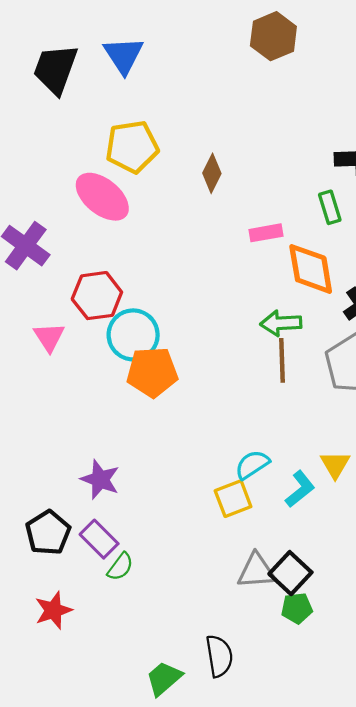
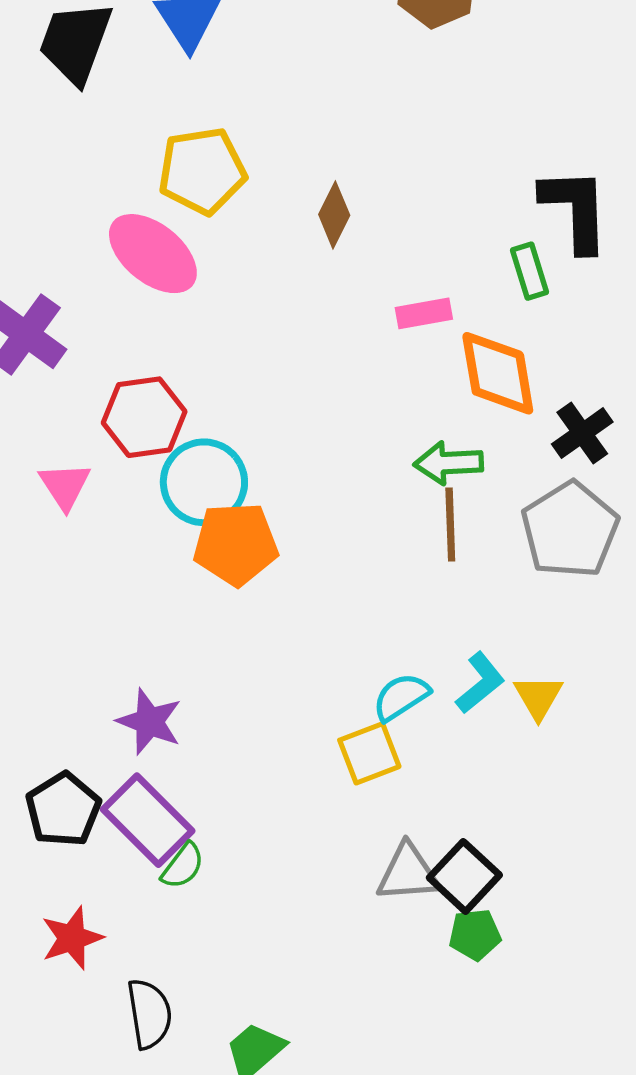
cyan L-shape: (300, 489) -> (480, 683), moved
purple rectangle: (99, 539) -> (148, 820), size x1.4
black semicircle: (219, 656) -> (149, 1014), moved

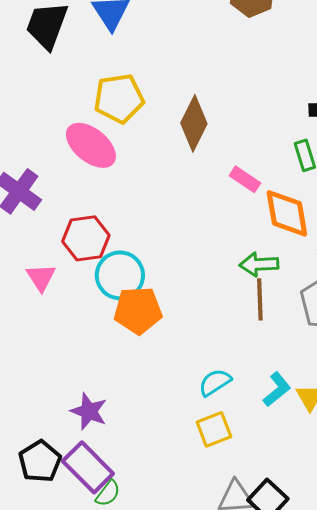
brown diamond: (334, 215) -> (194, 123), size x1.5
pink rectangle: (424, 313) -> (245, 179), turned 44
cyan semicircle: (401, 697) -> (215, 382), moved

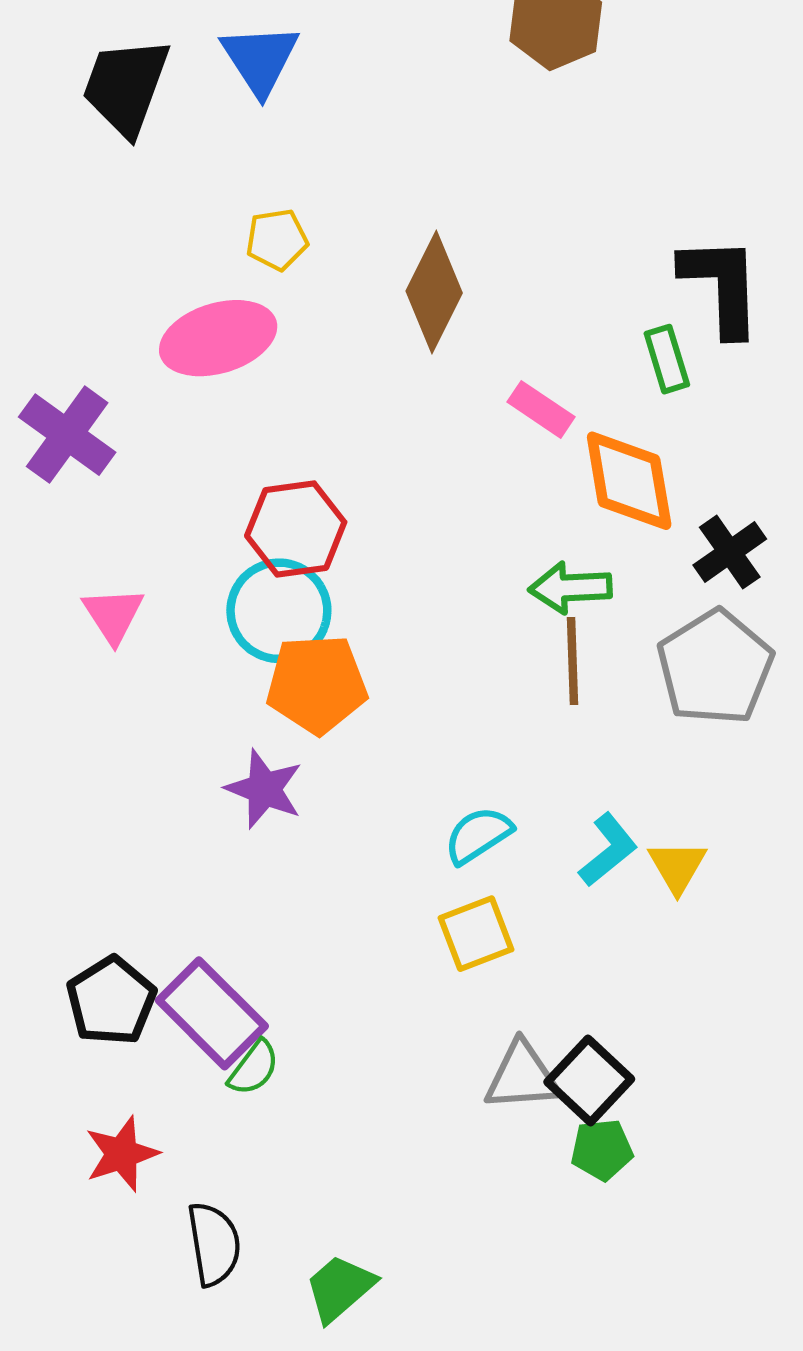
yellow pentagon: (119, 98) -> (277, 240), size x0.6
pink ellipse: (91, 145) -> (218, 338), turned -56
red hexagon: (86, 238) -> (296, 529), moved
purple star: (89, 411) -> (264, 789), moved

